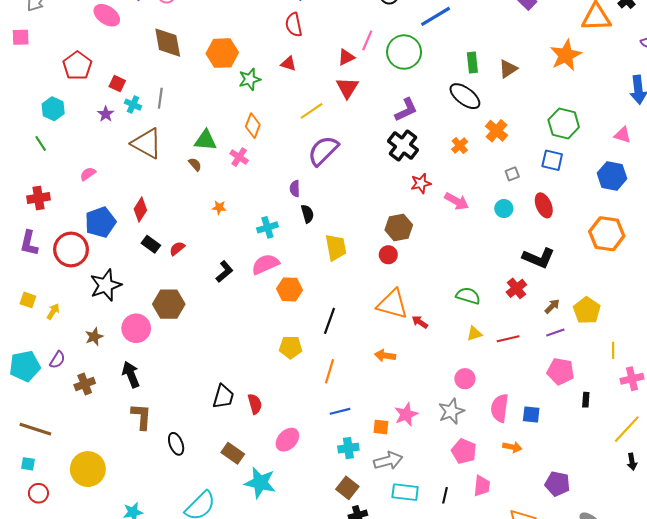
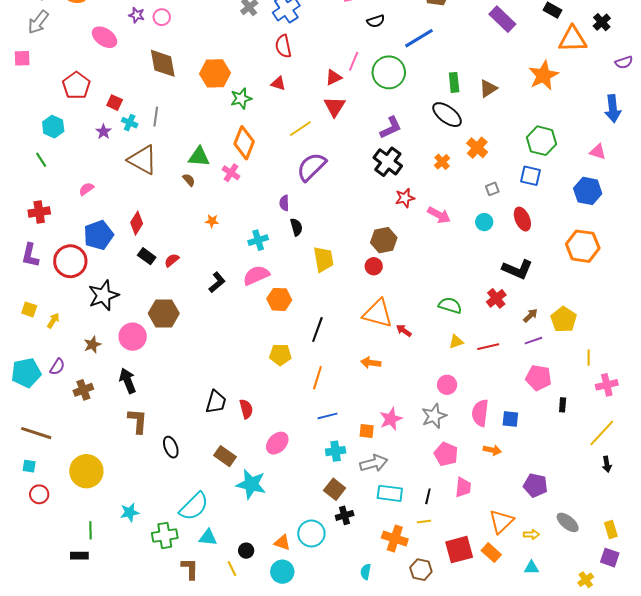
orange diamond: (253, 126) -> (244, 143), size x1.4

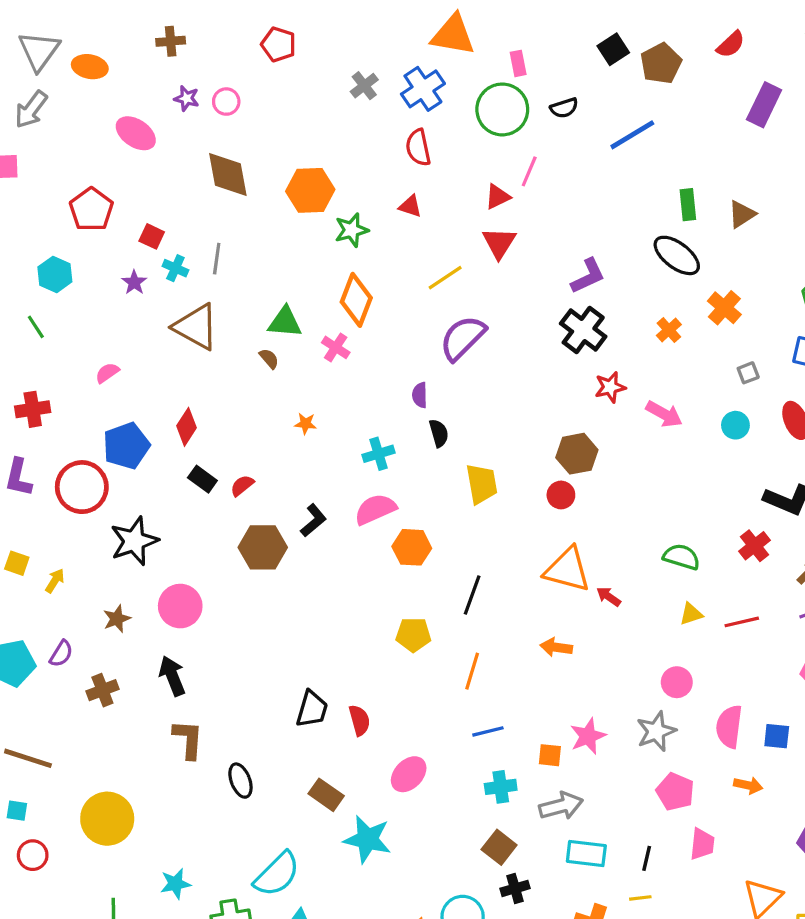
purple rectangle: (502, 19) -> (764, 105), turned 72
green circle: (389, 72) -> (502, 109), moved
brown hexagon: (164, 313) -> (263, 547), moved

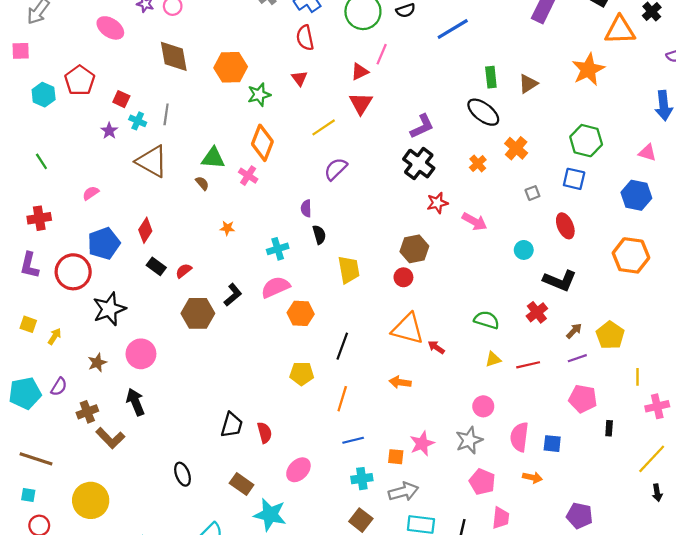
red triangle: (410, 206) -> (300, 78), turned 35
cyan hexagon: (55, 274) -> (44, 95), moved
purple semicircle: (463, 338) -> (336, 169), size x0.7
cyan circle: (735, 425) -> (524, 250), moved
brown L-shape: (188, 739) -> (110, 438), moved, turned 132

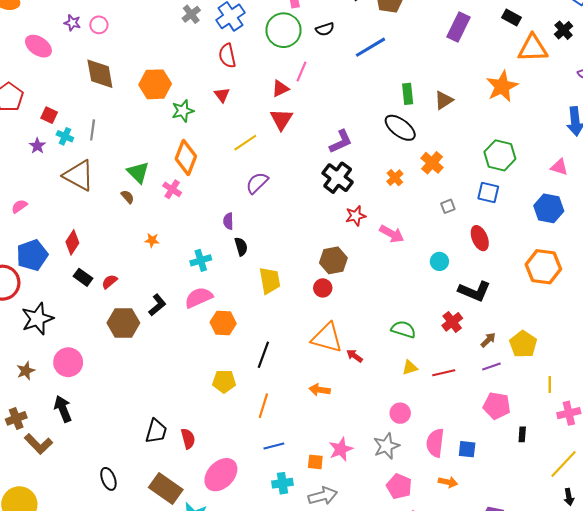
green triangle: (213, 158) -> (138, 172), turned 40
pink ellipse: (298, 470) -> (221, 475), size x1.4
brown rectangle: (242, 484) -> (166, 488), size x1.4

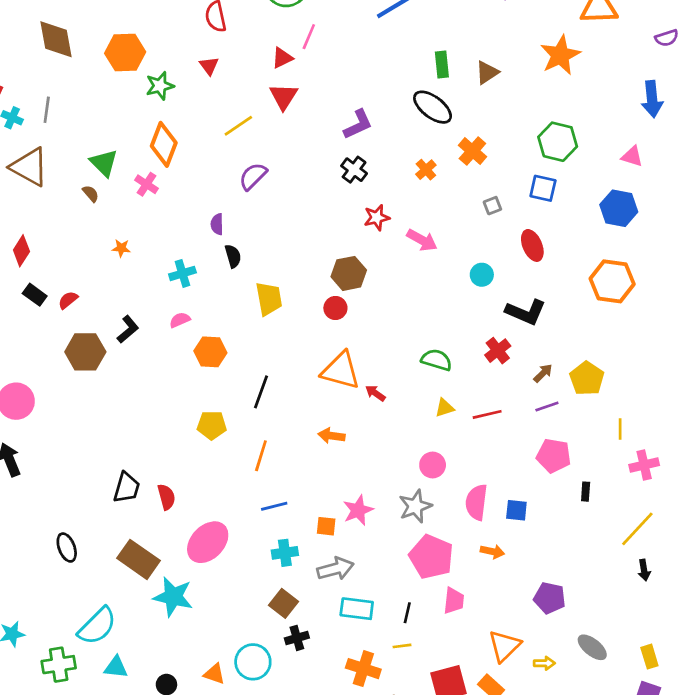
black cross: (338, 178) -> (354, 170), size x0.7
pink semicircle: (199, 298) -> (180, 320), size x0.6
pink pentagon: (399, 486) -> (431, 557), size x1.4

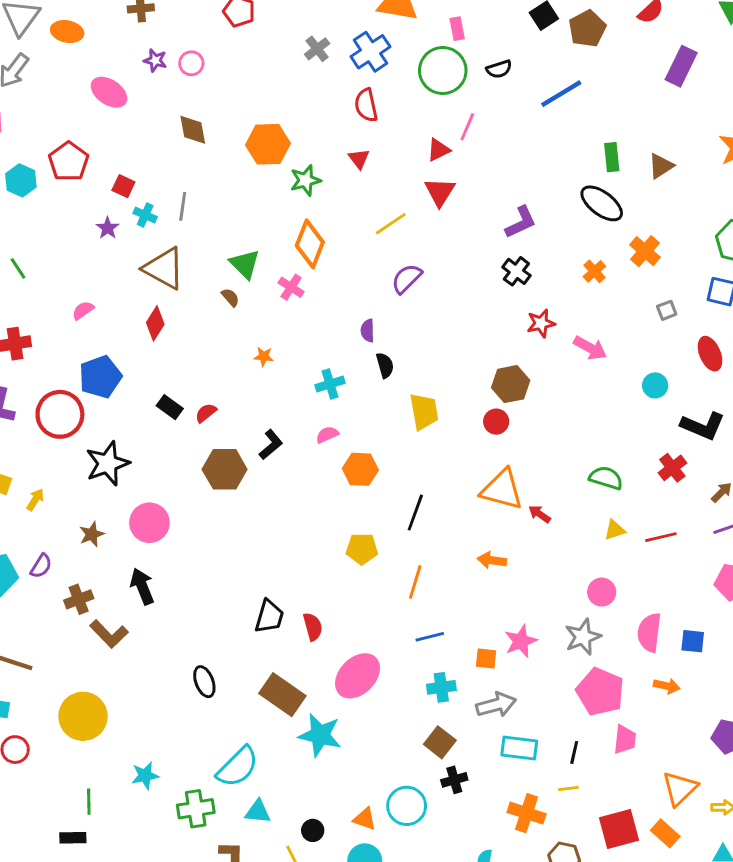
brown diamond: (56, 39) -> (193, 130), size x0.7
red diamond: (21, 251) -> (155, 323), moved

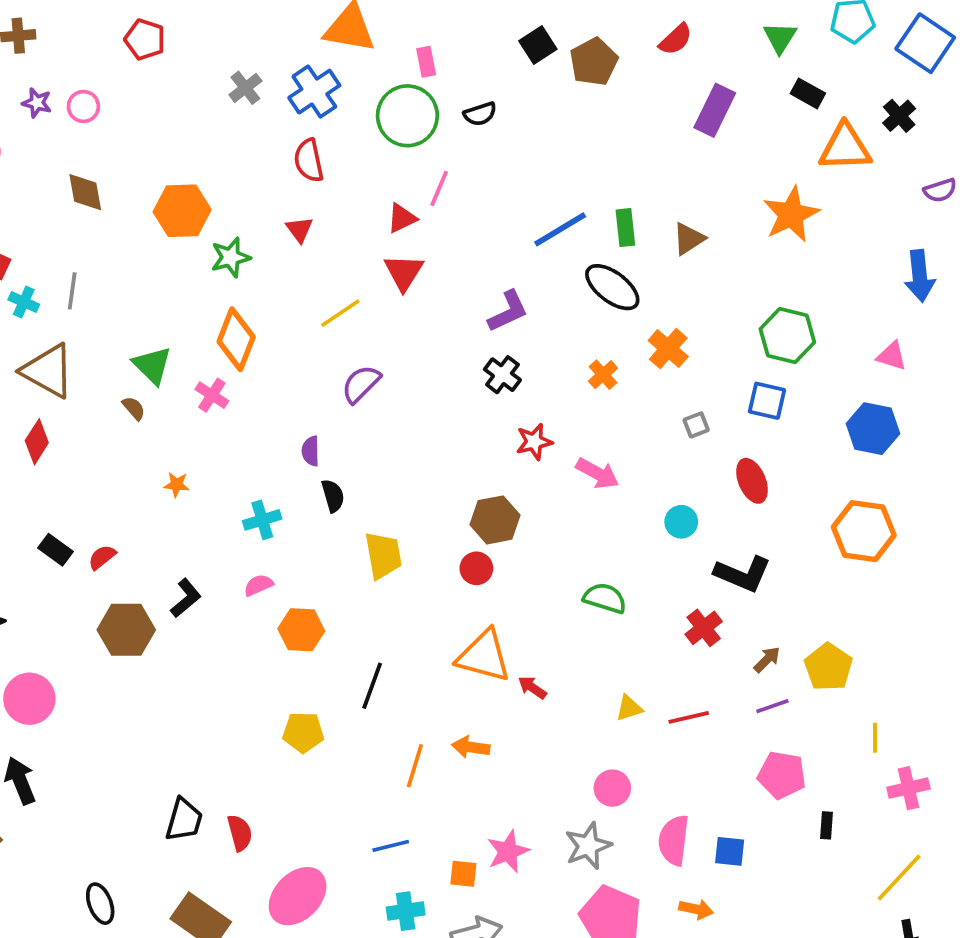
blue line: (561, 94) -> (560, 229), moved
green semicircle: (606, 478) -> (605, 598), moved
orange line: (415, 582) -> (415, 766), moved

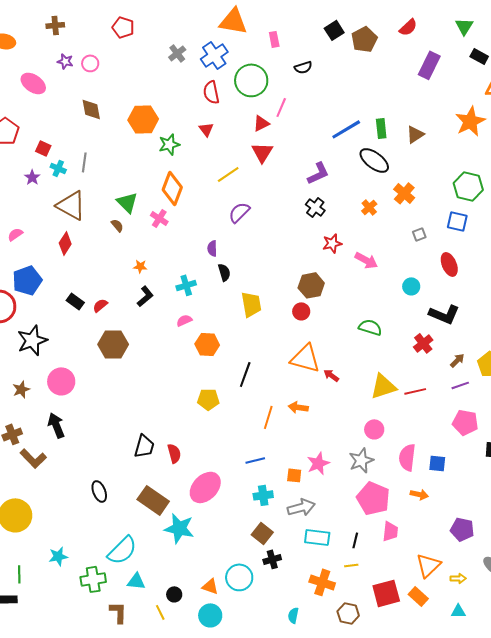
green circle: (407, 116) -> (251, 80), moved
black L-shape: (186, 598) -> (145, 296), moved
yellow triangle: (629, 708) -> (383, 386), size x1.8

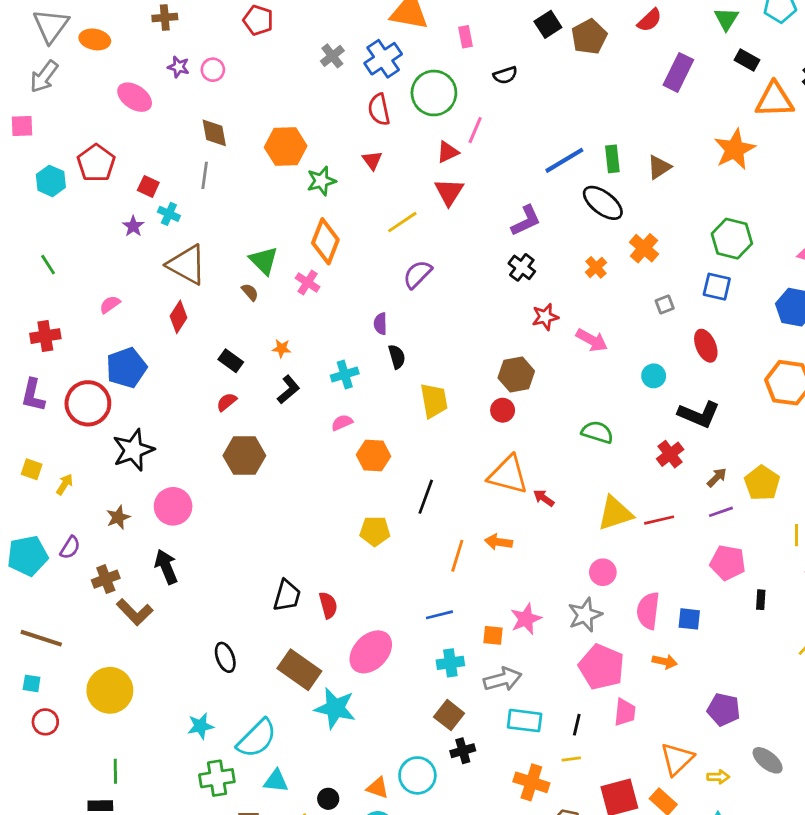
gray line: (84, 162) -> (205, 175), moved
black rectangle: (75, 301) -> (231, 361), moved
cyan star: (58, 556) -> (201, 726), moved

